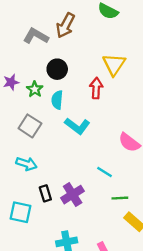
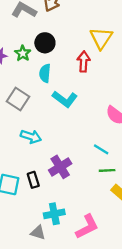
green star: (35, 89) -> (23, 53), moved
cyan arrow: (26, 164) -> (31, 137), moved
cyan line: (104, 172) -> (101, 149), moved
black rectangle: (45, 193) -> (33, 180), moved

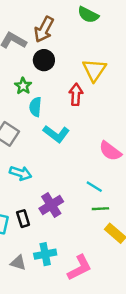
black circle: (45, 43) -> (44, 60), moved
green star: (23, 53) -> (23, 86), moved
gray triangle: (38, 233) -> (18, 263), moved

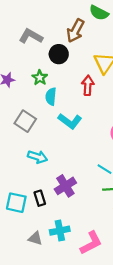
brown arrow: (44, 29) -> (75, 31), moved

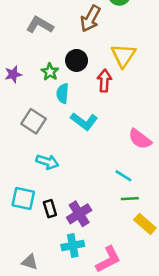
black circle: (59, 54) -> (77, 60), moved
purple cross: (65, 186) -> (79, 214), moved
cyan square: (16, 203) -> (23, 199), moved
gray triangle: (35, 238) -> (30, 262), moved

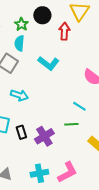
cyan semicircle: (63, 93) -> (19, 43), moved
green line: (130, 199) -> (71, 124), moved
cyan cross: (73, 245) -> (39, 173), moved

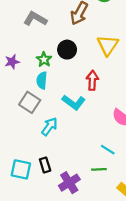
red arrow: (64, 31) -> (92, 80), moved
cyan arrow: (19, 95) -> (49, 127), moved, turned -72
black rectangle: (21, 132) -> (45, 165), moved

